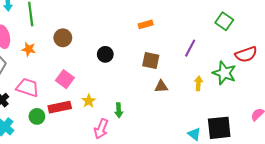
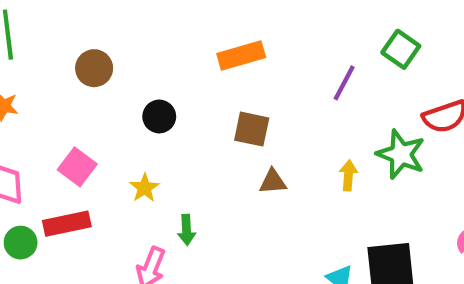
orange rectangle: (146, 24) -> (241, 56), size x1.5
brown circle: (63, 38) -> (94, 68), moved
purple line: (190, 48) -> (344, 83), moved
yellow star: (89, 101) -> (145, 188), moved

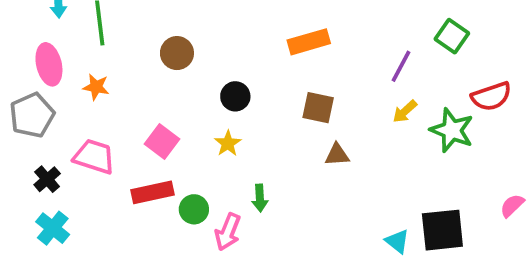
yellow arrow: (348, 175) -> (405, 111), moved, turned -136
yellow star: (145, 188) -> (228, 143), moved
green circle: (21, 243) -> (194, 209), moved

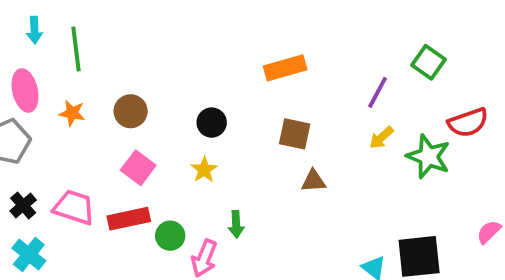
brown circle: (177, 53) -> (131, 111), moved
pink trapezoid: (94, 157) -> (74, 207), moved

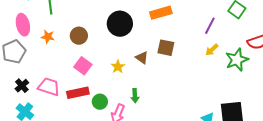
black circle: (212, 123) -> (120, 24), moved, size x1.6
green star: (428, 156) -> (237, 60), turned 30
brown triangle: (313, 181) -> (142, 58), moved, turned 40

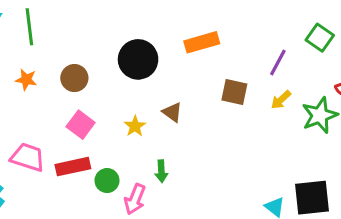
brown square: (166, 48) -> (234, 92), moved

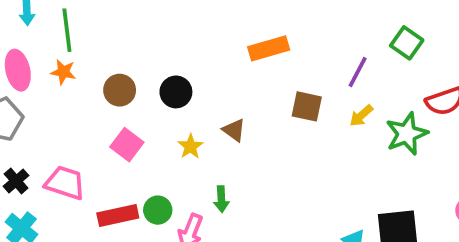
black circle: (138, 59) -> (176, 92), moved, size x0.7
orange star: (26, 80) -> (63, 72), moved
red rectangle: (73, 167) -> (118, 216), moved

